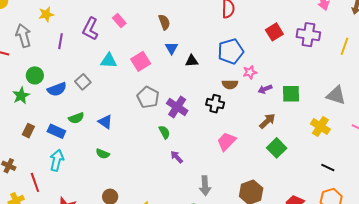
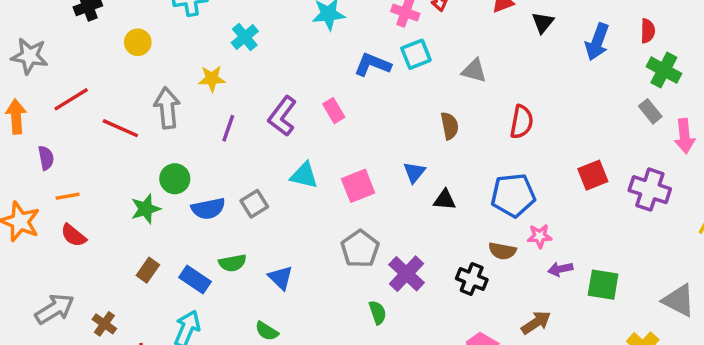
brown semicircle: (164, 22) -> (450, 126), moved
brown arrow: (267, 121) -> (536, 323), moved

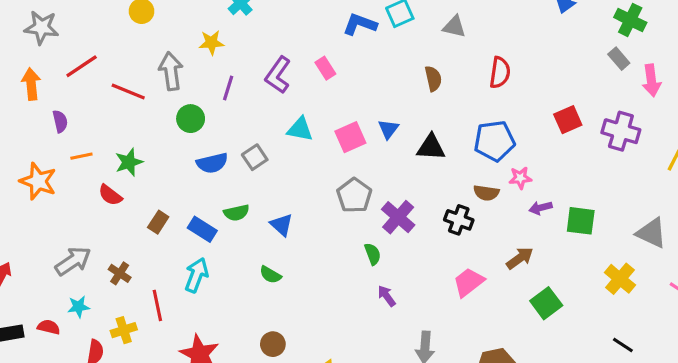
blue triangle: (414, 172) -> (388, 129), moved
green circle: (175, 179) -> (191, 119), moved
black triangle: (445, 200) -> (431, 147), size x1.4
green star: (146, 209) -> (129, 162), moved
red semicircle: (73, 235) -> (110, 195), moved

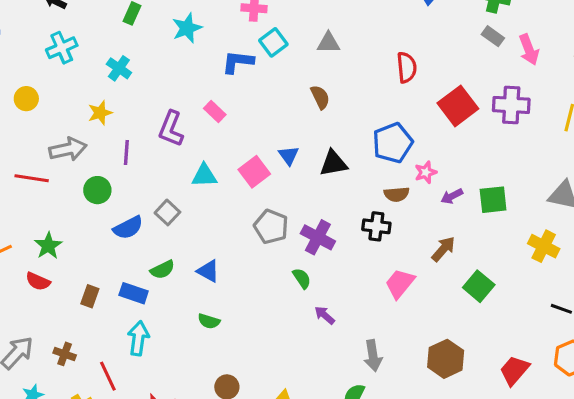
gray arrow: (171, 71) -> (68, 149), turned 99
red semicircle: (500, 73) -> (407, 67), moved
red square: (568, 120) -> (458, 106), size x1.4

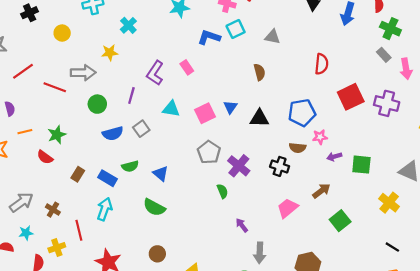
purple line: (126, 152) -> (131, 95), moved
purple arrow: (325, 315) -> (242, 225), moved
green semicircle: (209, 321) -> (154, 207), size x1.5

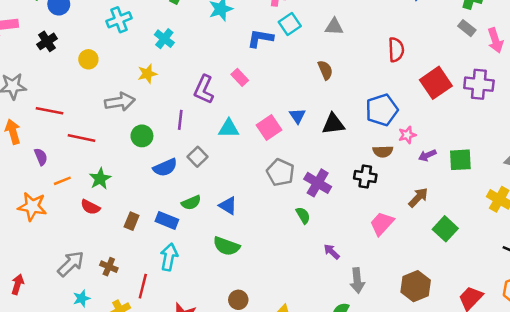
red line: (23, 71) -> (50, 111), turned 55
red line: (55, 87) -> (81, 138), moved
red line: (79, 230) -> (143, 286), turned 36

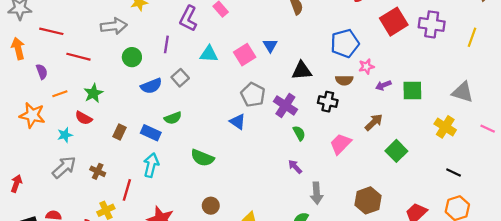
black triangle: (333, 124) -> (302, 71), moved
blue triangle: (228, 206) -> (238, 122), moved
green semicircle: (303, 215) -> (299, 133), moved
cyan star: (82, 298) -> (65, 135), moved

